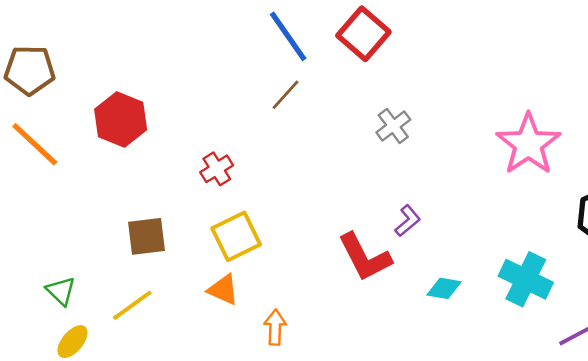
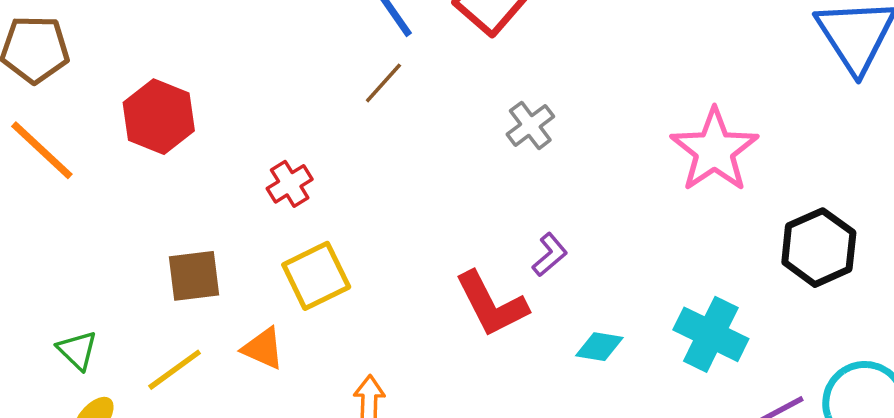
orange triangle: (223, 290) -> (263, 348), moved

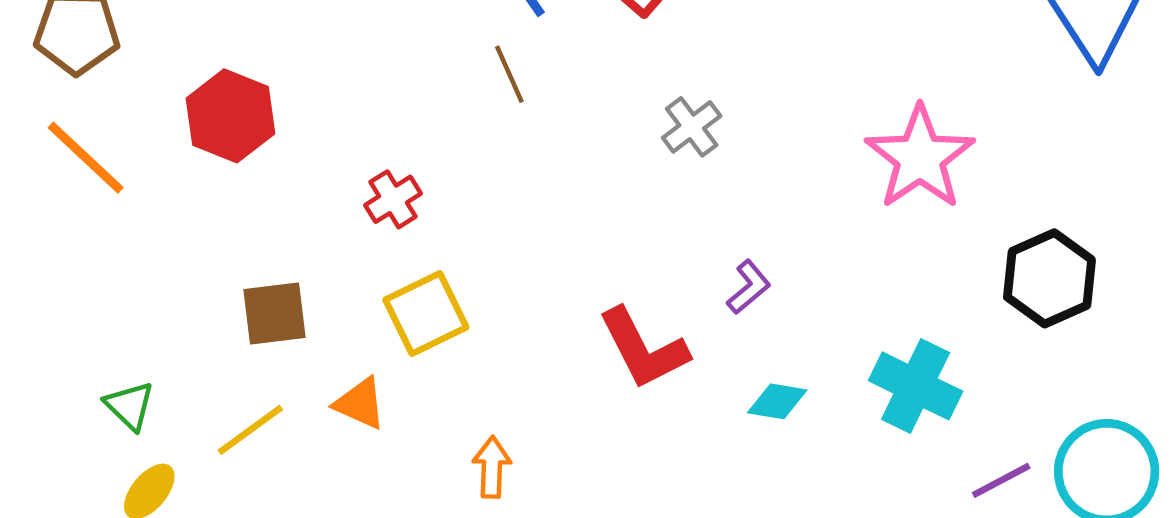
brown line: (383, 83) -> (509, 74), turned -66
purple L-shape: (550, 255) -> (749, 287), moved

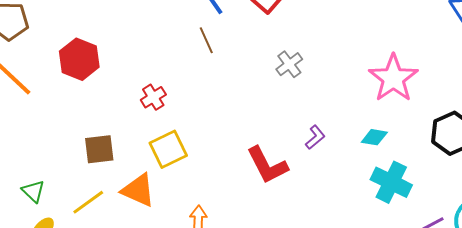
cyan diamond: (777, 401) -> (374, 137), moved
orange triangle: (360, 404) -> (138, 190), size x1.4

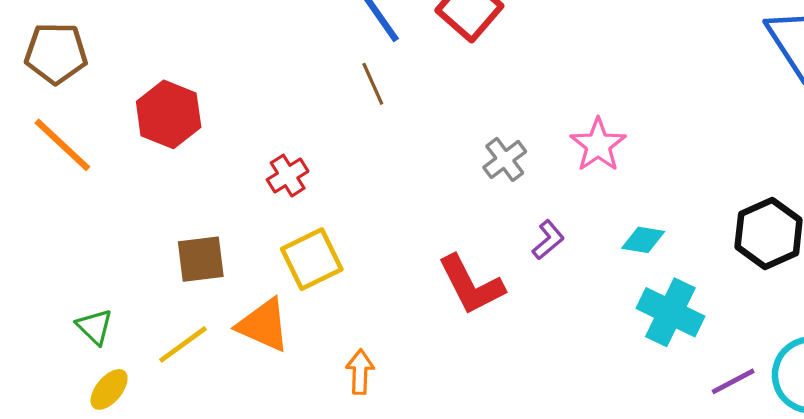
gray cross: (289, 64) -> (505, 159), moved
pink star: (393, 78) -> (598, 145), moved, size x0.7

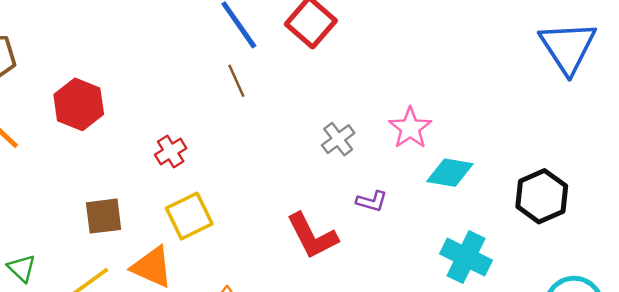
purple L-shape: (548, 240) -> (372, 201), turned 56
cyan diamond: (643, 240) -> (450, 173), moved, size x1.4

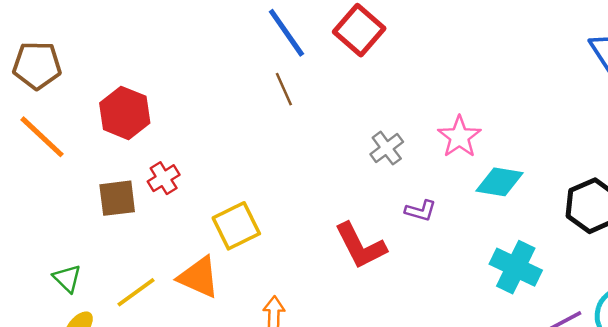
red cross: (171, 152) -> (164, 178), moved
brown square: (104, 216) -> (117, 198), moved

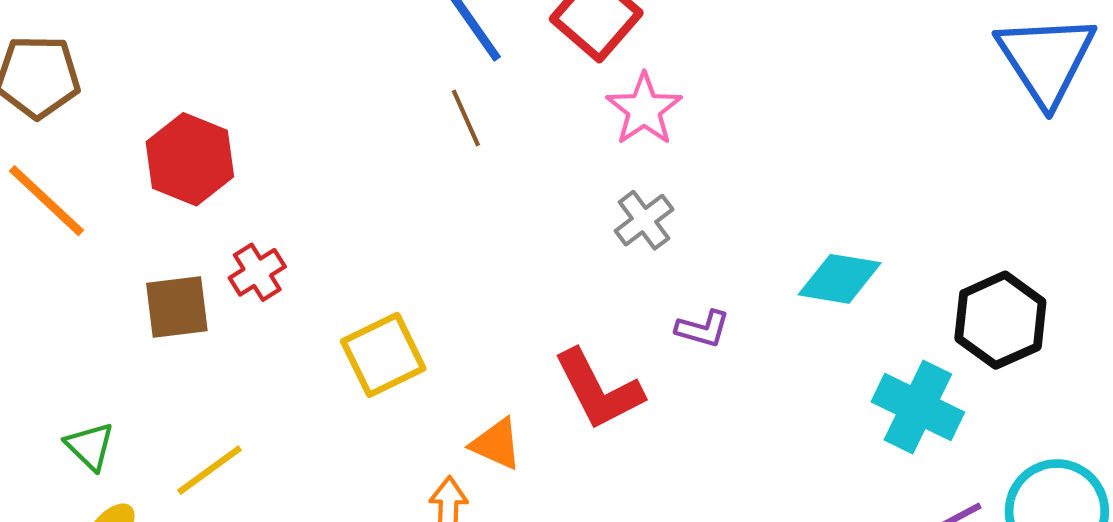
pink star: (459, 137) -> (644, 109), moved
cyan cross: (516, 267) -> (918, 407), moved
orange triangle: (199, 277) -> (496, 444), moved, size x0.7

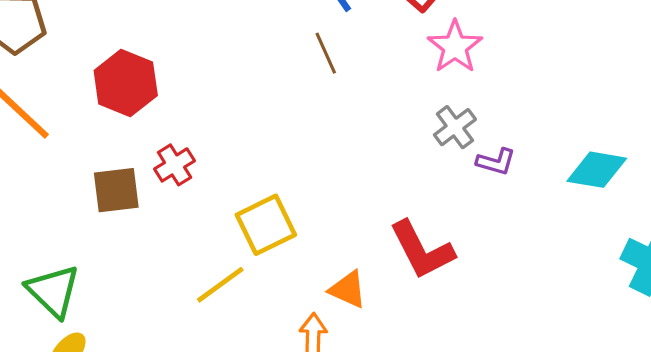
purple L-shape: (703, 329) -> (496, 162), moved
green triangle: (90, 446) -> (53, 291), size x1.5
yellow line: (209, 470) -> (220, 285), moved

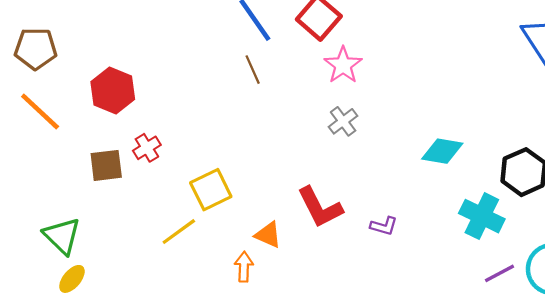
purple L-shape: (496, 162) -> (384, 226), moved

